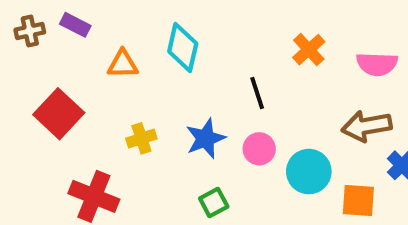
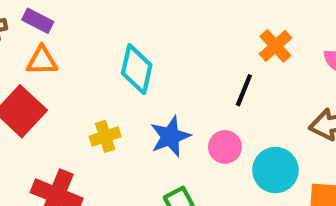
cyan diamond: (183, 48) -> (137, 69), moved
orange triangle: (123, 64) -> (42, 61), moved
black line: (257, 93) -> (244, 90), moved, turned 40

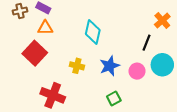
yellow cross: (105, 136) -> (77, 66), turned 32
cyan circle: (275, 170) -> (162, 65), moved

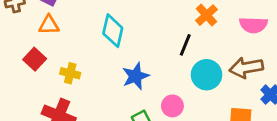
red square: (35, 53) -> (35, 59), size x0.7
yellow cross: (77, 66) -> (70, 73), moved
pink circle: (137, 71) -> (172, 106), moved

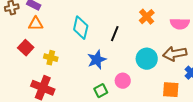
black line: (185, 45) -> (115, 34), moved

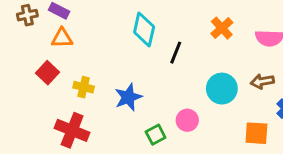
cyan diamond: (81, 28) -> (144, 29), moved
brown arrow: (175, 54) -> (262, 81), size x0.7
blue star: (97, 60) -> (128, 97), moved

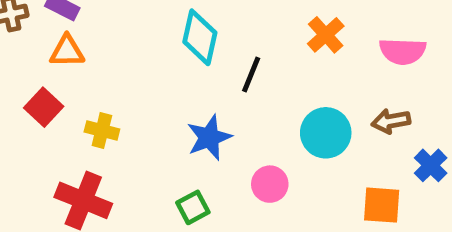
blue star: (128, 97) -> (209, 137), moved
green square: (156, 135) -> (193, 207), moved

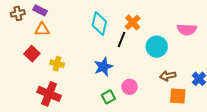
orange cross: (326, 35) -> (133, 22), moved
brown arrow: (391, 121) -> (168, 76), moved
cyan circle: (326, 133) -> (157, 47), moved
green square: (193, 207) -> (108, 97), moved

